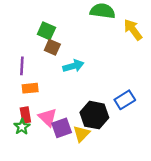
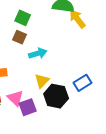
yellow arrow: (133, 30) -> (77, 19), moved
green square: (46, 31) -> (23, 18), moved
yellow triangle: (82, 134) -> (42, 81), moved

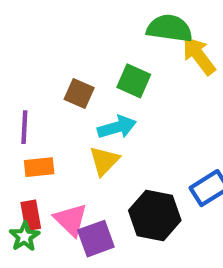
green square: (23, 18) -> (134, 81), moved
yellow triangle: (42, 81) -> (104, 161), moved

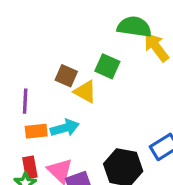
cyan arrow: (117, 127) -> (65, 128), moved
yellow triangle: (104, 161) -> (85, 92), moved, turned -45

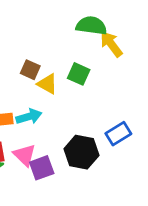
green square: (107, 66) -> (79, 74), moved

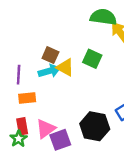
cyan arrow: (29, 117) -> (49, 71), moved
pink triangle: (25, 155) -> (46, 129), turned 40

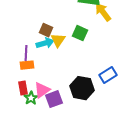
yellow triangle: (65, 67) -> (58, 40), turned 35
purple line: (19, 75) -> (26, 53), moved
green star: (19, 139) -> (31, 98), moved

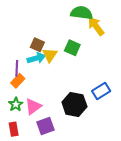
orange rectangle: (27, 65) -> (18, 81), turned -40
red rectangle: (23, 88) -> (14, 129), moved
green star: (31, 98) -> (16, 104), moved
purple square: (54, 99) -> (46, 126), moved

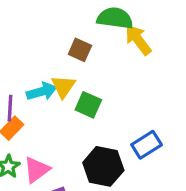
brown square: (37, 45) -> (80, 50), moved
green square: (72, 48) -> (88, 105), moved

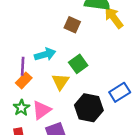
yellow triangle: (63, 86) -> (60, 82), moved
green square: (88, 105) -> (78, 64), turned 30

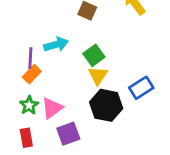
yellow triangle: (60, 82) -> (98, 76), moved

